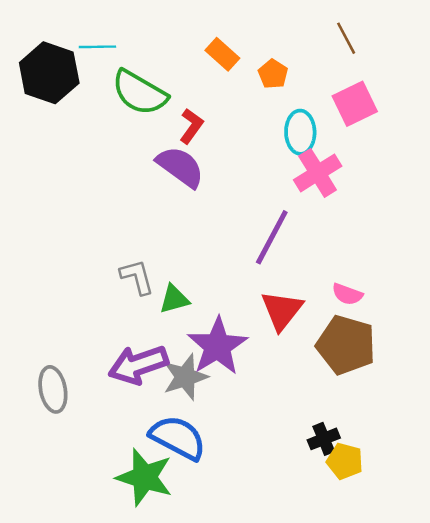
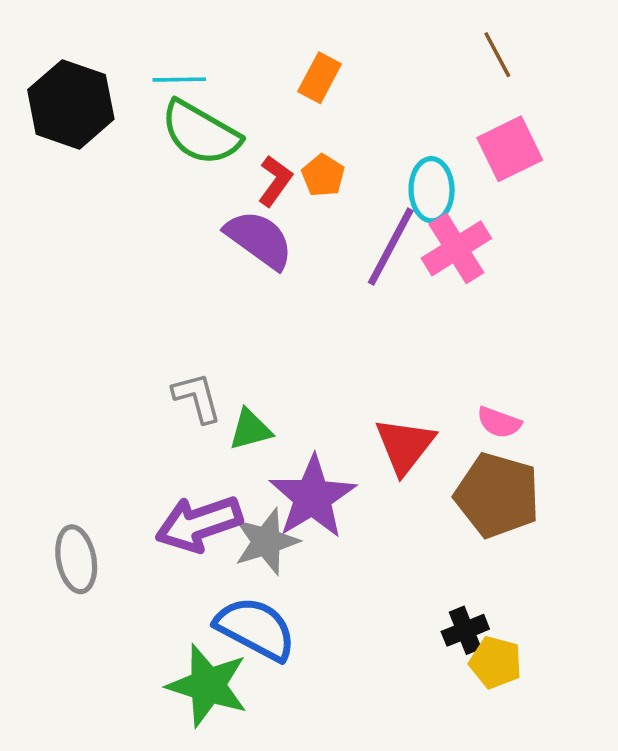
cyan line: (97, 47) -> (179, 80), moved
orange rectangle: (222, 54) -> (320, 78), turned 76
orange pentagon: (273, 74) -> (323, 175), moved
purple line: (272, 237) -> (391, 247), moved

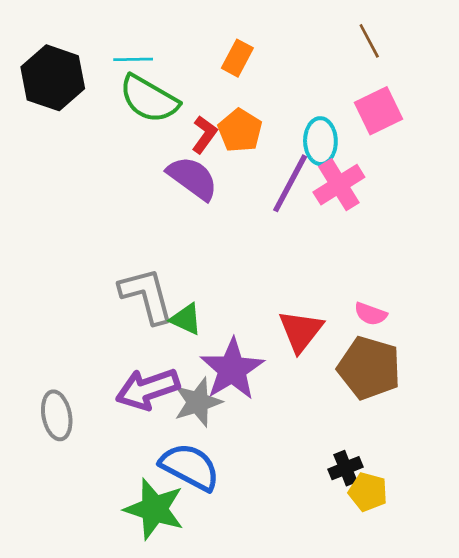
orange pentagon: (323, 175) -> (240, 131), size x1.4
gray L-shape: (197, 398) -> (146, 295), size x1.5
green triangle: (250, 430) -> (186, 319), turned 40

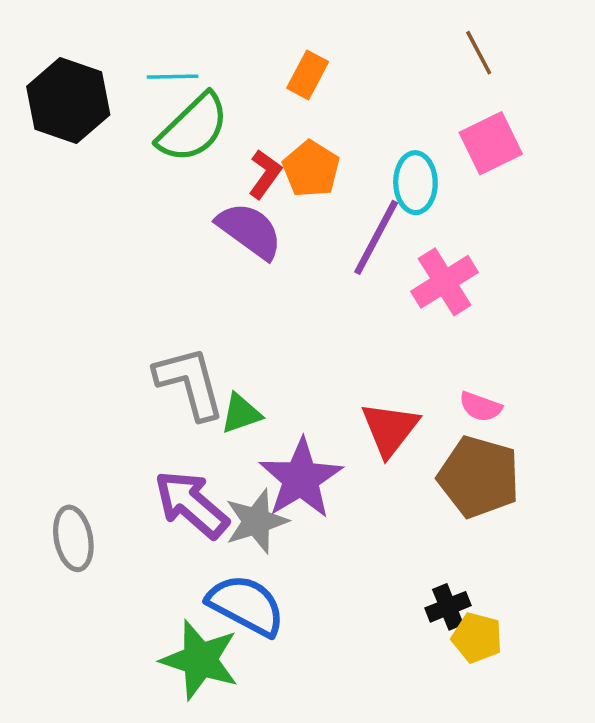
green semicircle: (149, 99) -> (193, 128), turned -74
pink cross: (339, 185) -> (445, 282), moved
green triangle: (186, 319) -> (241, 414), turned -44
purple arrow: (148, 389) -> (191, 504), turned 60

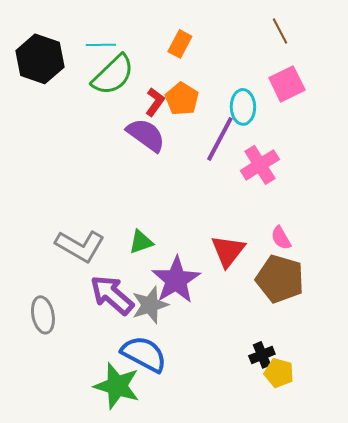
gray L-shape: (190, 383) -> (80, 246), moved, turned 135
pink semicircle: (480, 407) -> (281, 238), turned 40

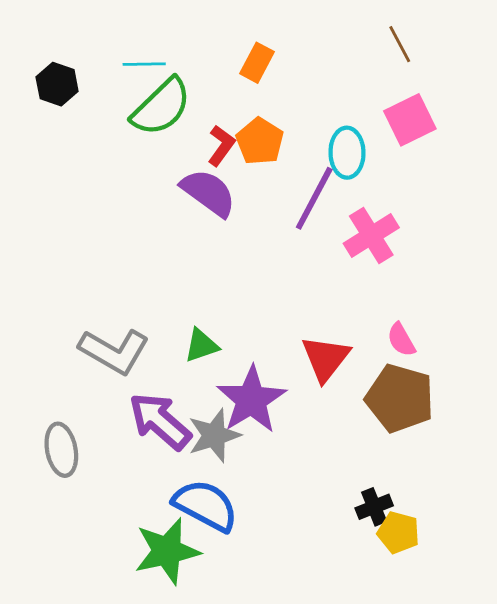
black hexagon: (40, 59) -> (57, 84), size x0.6
green star: (117, 386) -> (167, 551), turned -30

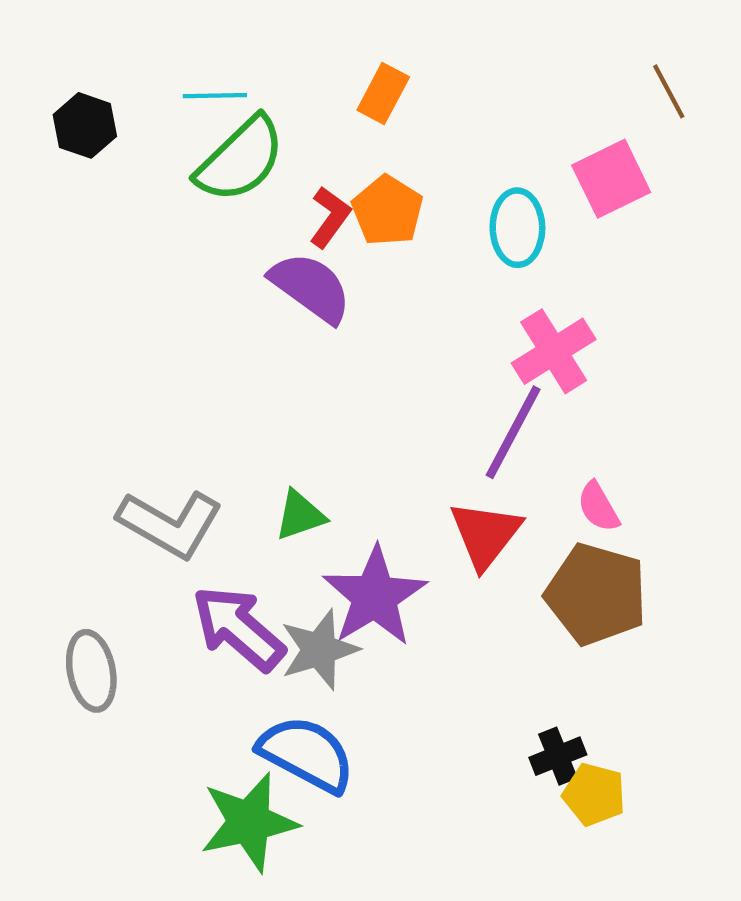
brown line: (400, 44) -> (669, 91), moved
purple line: (314, 198) -> (513, 432), moved

